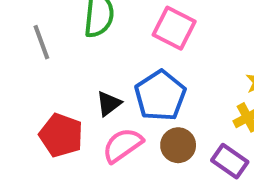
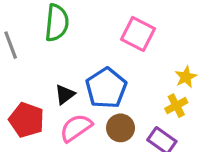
pink square: (174, 28) -> (138, 34), moved

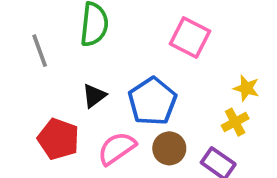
yellow star: (186, 77) -> (246, 88), turned -30
black triangle: (65, 94) -> (94, 96), moved

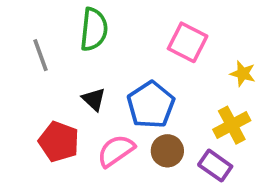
yellow star: (246, 88) -> (243, 74), moved
black triangle: (94, 96) -> (94, 99), turned -40
yellow cross: (235, 122) -> (232, 125), size x1.4

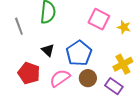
yellow star: (243, 74) -> (124, 27), moved

